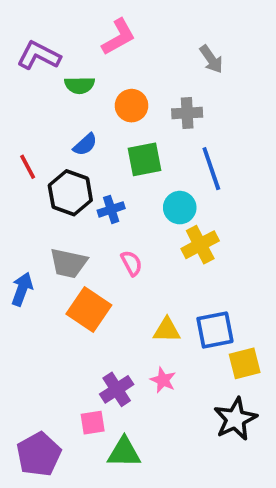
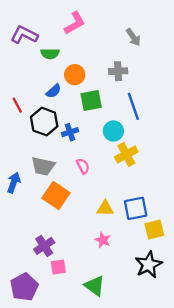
orange circle: (132, 106) -> (75, 75), moved
purple cross: (117, 389) -> (44, 246), moved
green triangle: (124, 452) -> (95, 286), moved, turned 35

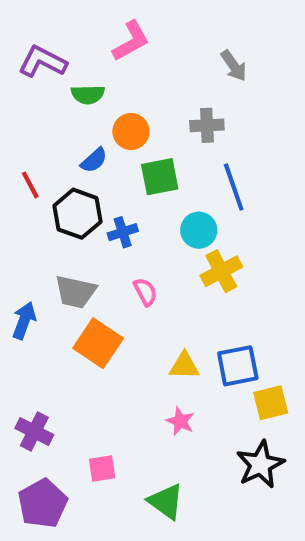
purple cross: (44, 246) -> (34, 432), moved, turned -30

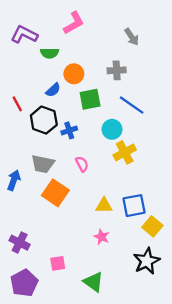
blue line: (234, 187) -> (132, 105), turned -36
yellow square: (271, 403) -> (152, 226), turned -36

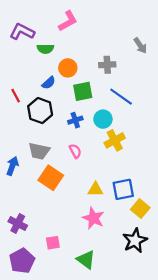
gray arrow: (132, 37) -> (140, 46), moved
blue cross: (69, 130) -> (75, 120), moved
pink star: (102, 237) -> (93, 218), size x1.5

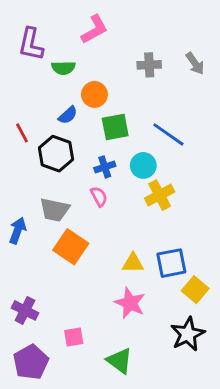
purple L-shape: (22, 32) -> (31, 44), turned -105
gray cross: (107, 65) -> (149, 65), moved
pink semicircle: (75, 151) -> (99, 197), moved

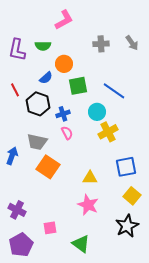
purple L-shape: (31, 44) -> (17, 50), moved
blue cross: (105, 167) -> (63, 114), moved
blue square: (171, 263) -> (126, 167), moved

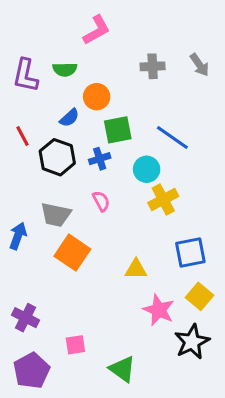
blue cross: (63, 114) -> (100, 159), moved
pink star: (88, 205) -> (159, 310), moved

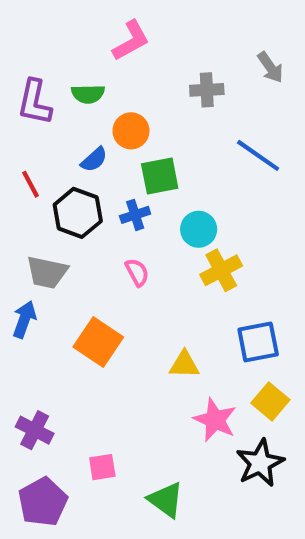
gray arrow: (200, 65) -> (270, 67), moved
blue line: (172, 137) -> (258, 155), moved
gray trapezoid: (56, 215) -> (47, 272), moved

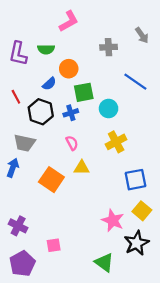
cyan circle: (199, 229) -> (109, 109), moved
yellow triangle: (184, 365) -> (82, 168), moved
green triangle: (166, 500) -> (104, 262), moved

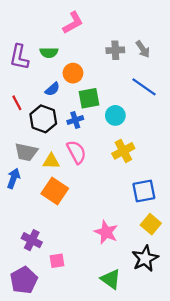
gray arrow: (142, 35) -> (143, 49), moved
pink semicircle: (72, 143) -> (76, 152), size x1.5
yellow triangle: (82, 168) -> (51, 161), moved
pink star: (113, 220) -> (106, 232), moved
purple cross: (18, 226) -> (32, 240), moved

